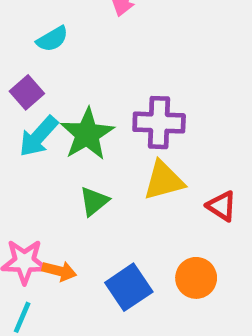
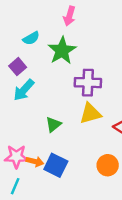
green star: (87, 134) -> (62, 51), moved
blue square: (129, 287) -> (56, 165), moved, turned -30

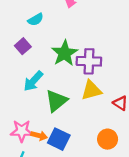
green star: (62, 51) -> (65, 53), moved
cyan arrow: (24, 90) -> (33, 81), moved
green triangle: (53, 125) -> (56, 101), size x1.5

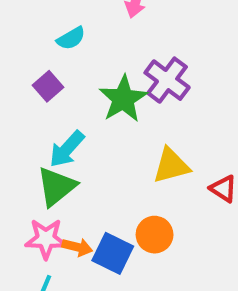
purple cross: (89, 61) -> (167, 80), moved, turned 35
green triangle: (56, 101) -> (56, 187), moved
orange circle: (108, 139) -> (155, 235), moved

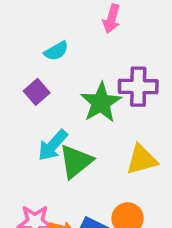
purple cross: (167, 80) -> (138, 87), turned -36
green triangle: (56, 187) -> (76, 161), moved

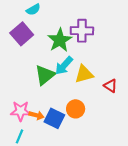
purple square: (37, 92) -> (22, 34), size x1.5
cyan arrow: (53, 145) -> (64, 66), moved

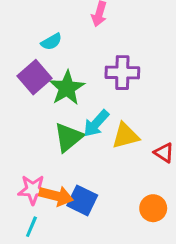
green star: (60, 40) -> (67, 88), moved
orange circle: (76, 109) -> (153, 208), moved
orange arrow: (36, 115) -> (56, 196), size x1.5

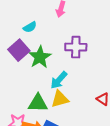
yellow triangle: (125, 136) -> (60, 99), moved
green triangle: (68, 137) -> (38, 103), moved, turned 40

